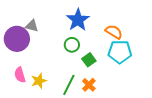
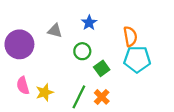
blue star: (78, 20) -> (89, 23), size x0.6
gray triangle: (32, 26) -> (55, 31), moved
orange semicircle: (114, 32) -> (130, 36), turned 48

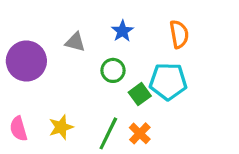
orange semicircle: (130, 36) -> (179, 34), moved
cyan pentagon: (137, 59) -> (168, 81), moved
pink semicircle: (23, 86) -> (19, 129), moved

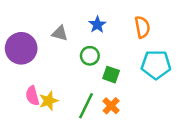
cyan pentagon: (168, 81) -> (156, 65), moved
green square: (140, 94) -> (111, 75), turned -35
pink semicircle: (19, 129) -> (32, 96), moved

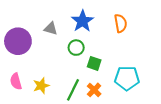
blue star: (97, 25) -> (82, 21), size x1.5
cyan pentagon: (156, 65) -> (127, 78), moved
pink semicircle: (32, 96) -> (16, 81), moved

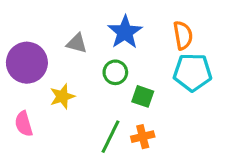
cyan pentagon: (127, 78) -> (193, 72), moved
yellow star: (41, 86) -> (62, 96), moved
orange cross: (94, 90) -> (143, 137), turned 32

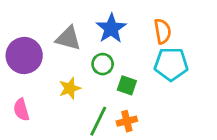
gray triangle: (77, 43) -> (68, 38), size x1.4
yellow star: (62, 96) -> (70, 88), moved

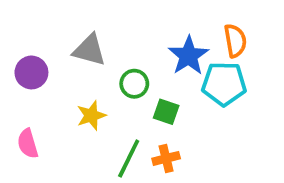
blue star: (111, 28) -> (189, 56), moved
orange semicircle: (163, 31) -> (235, 41), moved
purple circle: (24, 55) -> (31, 72), size x0.7

